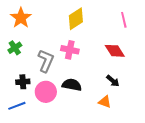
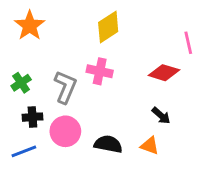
pink line: (124, 20) -> (188, 43), moved
green cross: (15, 48) -> (21, 83), moved
red diamond: (115, 51) -> (164, 73), turned -40
black semicircle: (72, 85) -> (108, 144), moved

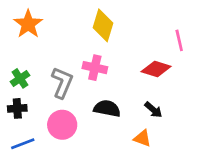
yellow diamond: (108, 27) -> (103, 25), turned -40
black cross: (32, 117) -> (17, 108), moved
black semicircle: (108, 144) -> (107, 108), moved

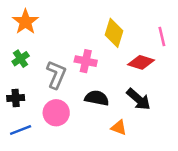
yellow diamond: (103, 25) -> (114, 33), moved
green cross: (20, 78) -> (21, 59), moved
black arrow: (153, 110) -> (139, 99), size x1.5
orange triangle: (142, 138) -> (119, 128), moved

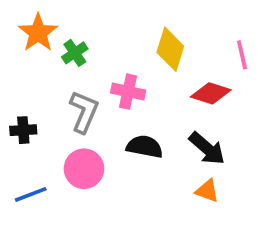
green cross: (21, 59) -> (75, 53), moved
black cross: (16, 98) -> (23, 130), moved
orange triangle: (119, 128) -> (207, 191), moved

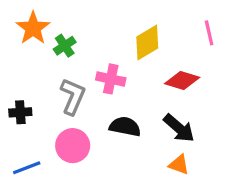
yellow diamond: (170, 49) -> (147, 42), turned 42
pink line: (242, 55) -> (209, 33), moved

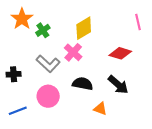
yellow diamond: (147, 42) -> (84, 28), moved
pink cross: (111, 79) -> (73, 52), turned 30
gray L-shape: (73, 96) -> (48, 64), turned 110
orange triangle: (179, 165) -> (100, 109), moved

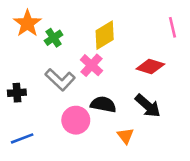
pink circle: (48, 96) -> (76, 120), moved
orange triangle: (100, 109) -> (125, 136), turned 32

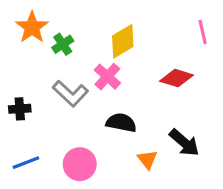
black arrow: (148, 106) -> (184, 143), moved
pink circle: (76, 120) -> (80, 164), moved

